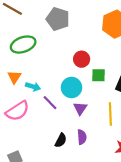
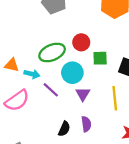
green ellipse: (23, 45) -> (52, 52), moved
orange triangle: (14, 77) -> (12, 65), turned -48

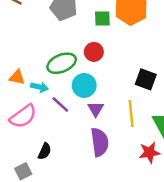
green square: (100, 58) -> (102, 18), moved
purple semicircle: (86, 124) -> (100, 142), size x1.6
black semicircle: (64, 129) -> (45, 151), moved

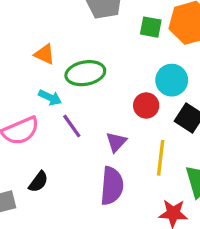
red circle: (94, 52) -> (146, 105), moved
orange triangle: (17, 77) -> (45, 54), moved
cyan circle: (84, 85) -> (172, 80), moved

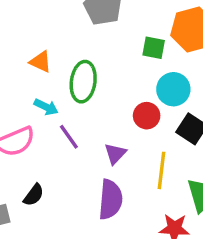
green square: (151, 27) -> (154, 48), moved
green ellipse: (85, 73) -> (83, 82), turned -72

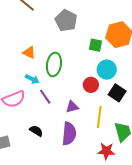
purple triangle: (115, 154) -> (72, 107), turned 32
black semicircle: (34, 195) -> (36, 131), moved, turned -96

